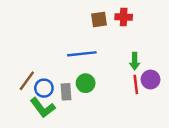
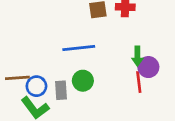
purple circle: (151, 80) -> (148, 67), moved
brown line: (27, 81) -> (17, 78), turned 50

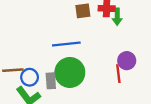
green arrow: (137, 56) -> (117, 17), moved
green circle: (83, 81) -> (70, 72), size x1.6

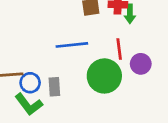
green circle: (70, 72) -> (104, 76), moved
red line: (118, 74) -> (119, 49), moved

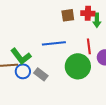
gray rectangle: (54, 87) -> (41, 74), turned -48
green L-shape: (29, 104) -> (21, 56), moved

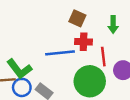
red cross: (88, 13) -> (84, 42), moved
brown square: (68, 15) -> (77, 18), turned 32

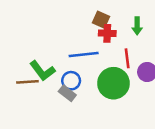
red cross: (84, 42) -> (107, 33), moved
blue circle: (22, 87) -> (71, 81), moved

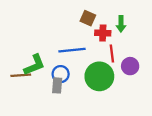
red cross: (107, 33) -> (103, 33), moved
green L-shape: (42, 71) -> (34, 65), turned -75
gray rectangle: (67, 93) -> (57, 85), turned 56

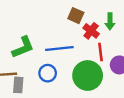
red cross: (103, 33) -> (91, 31), turned 35
green L-shape: (34, 65) -> (23, 47), moved
gray rectangle: (57, 85) -> (18, 85), moved

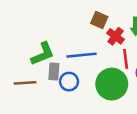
gray rectangle: (18, 85) -> (54, 71), moved

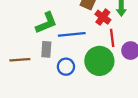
green L-shape: (43, 54) -> (46, 23), moved
blue circle: (69, 82) -> (66, 67), moved

